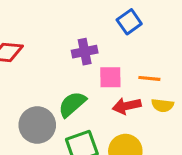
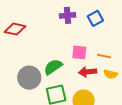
purple cross: (85, 52) -> (67, 15), moved

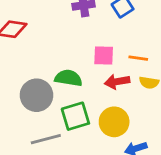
green semicircle: (53, 67) -> (68, 78), turned 48

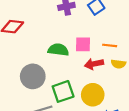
green semicircle: (68, 78) -> (58, 50), moved

